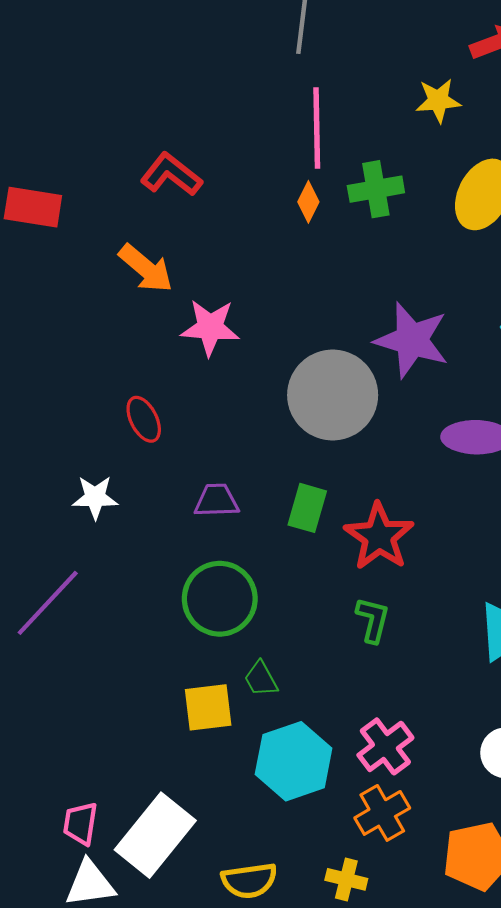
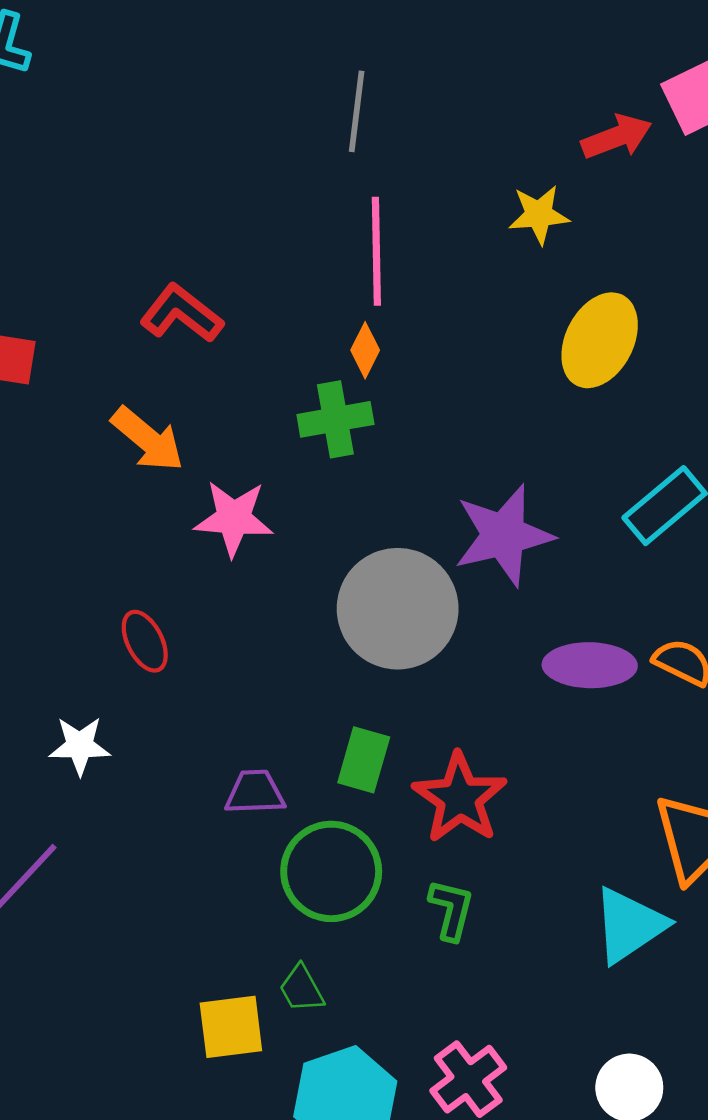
green cross: (376, 189) -> (335, 419), moved
purple star: (412, 340) -> (504, 535), turned -30
purple trapezoid: (217, 501) -> (255, 792), moved
green circle: (220, 599) -> (331, 871), moved

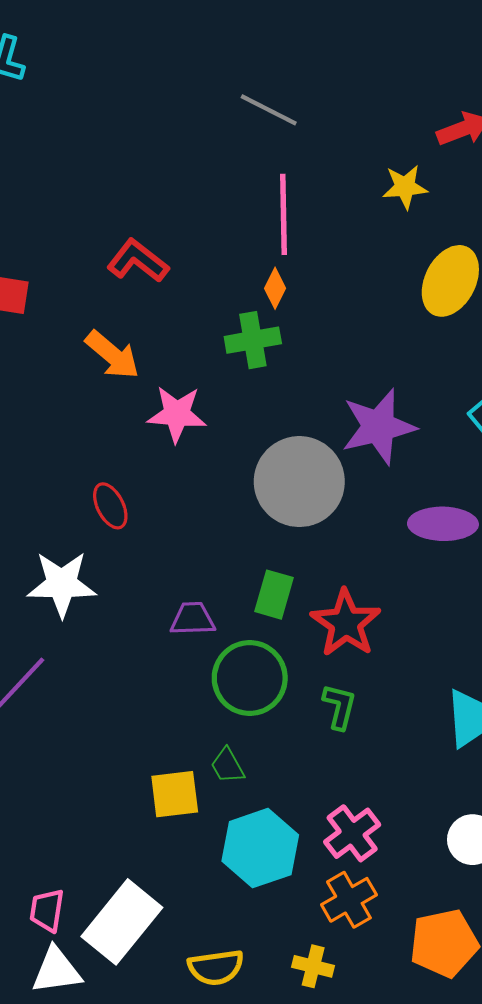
gray line: (357, 111) -> (269, 110), turned -70
white star: (80, 746) -> (62, 584), size x1.5

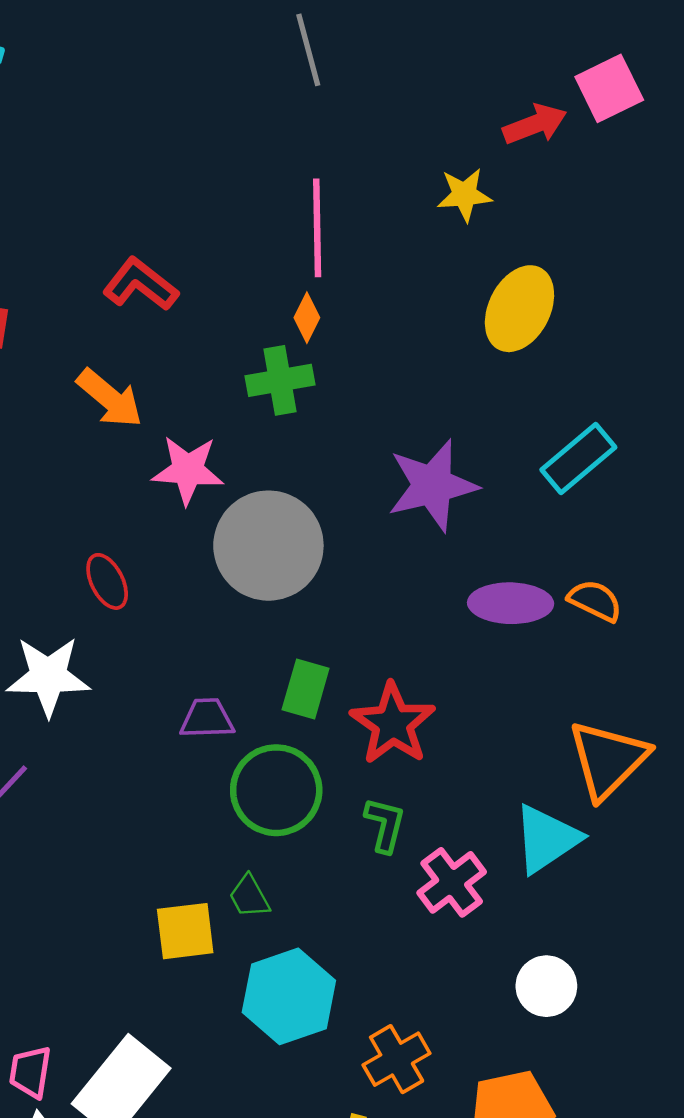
gray line: (269, 110) -> (308, 50), moved, turned 48
gray circle: (299, 482) -> (268, 546), moved
pink cross: (352, 833) -> (452, 882), moved

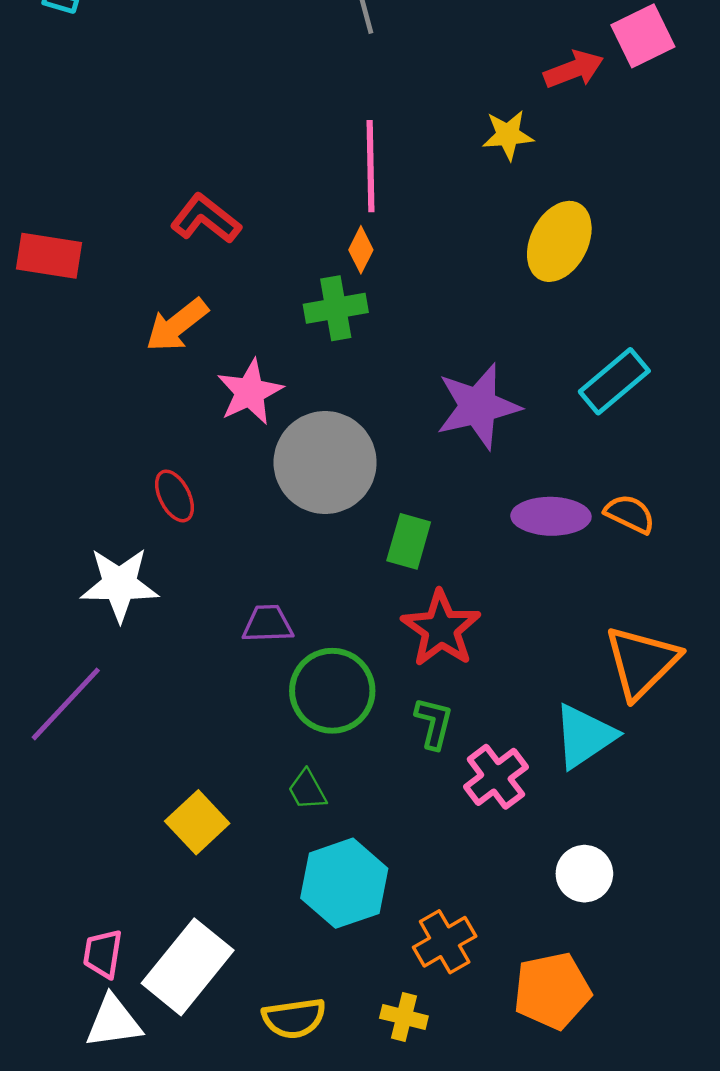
orange arrow: (110, 398) -> (177, 325), turned 102
pink star: (188, 470) -> (250, 392), turned -30
green rectangle: (306, 689) -> (409, 541), moved
yellow square: (185, 931) -> (197, 822), moved, turned -36

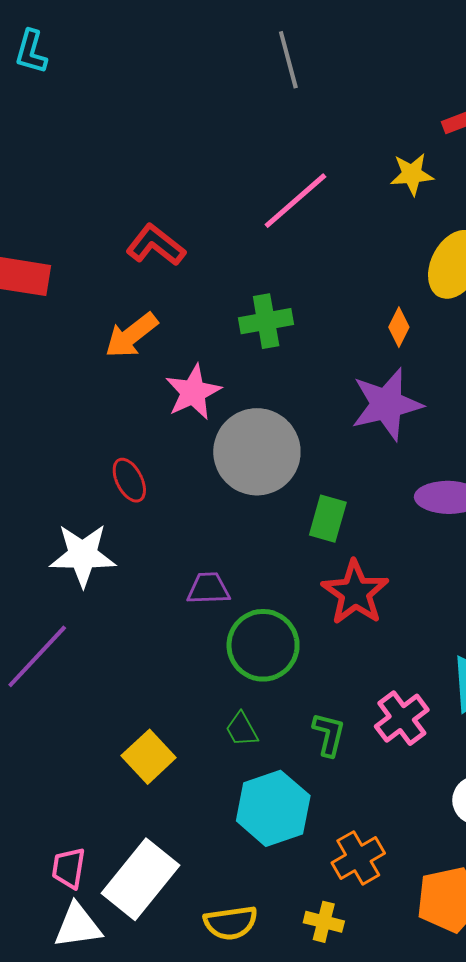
pink line: (370, 166) -> (295, 201), turned 50
orange diamond: (361, 250) -> (399, 327), moved
green L-shape: (434, 723) -> (329, 734), moved

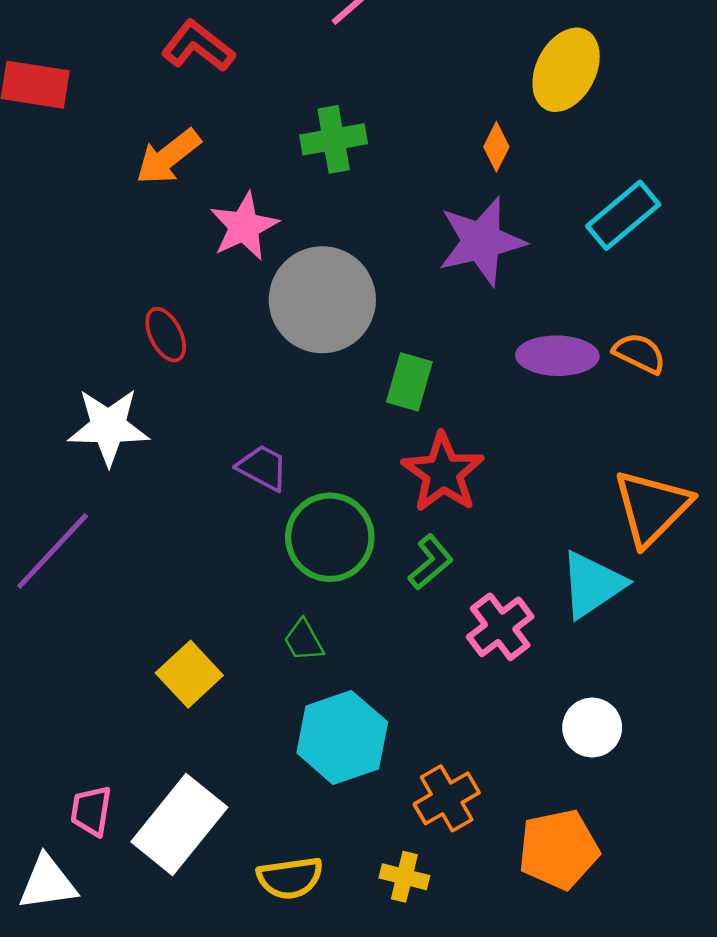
purple trapezoid: (208, 589) -> (263, 468), turned 30
green L-shape: (329, 734) -> (431, 562), moved, turned 36
white triangle: (78, 926) -> (48, 883), moved

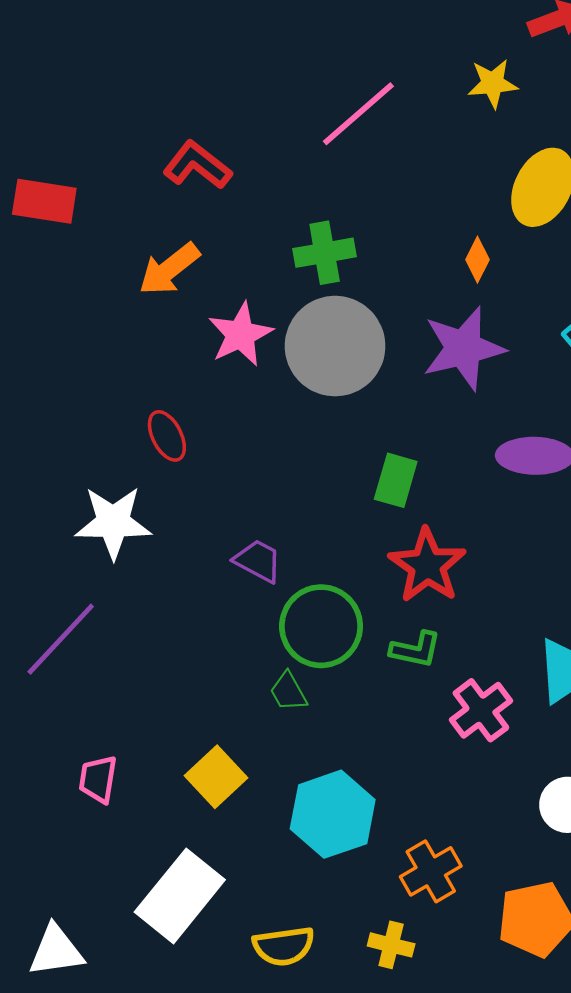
gray circle: (322, 300) -> (335, 346), moved
green L-shape: (431, 562) -> (416, 650), turned 52
green trapezoid: (304, 640) -> (288, 692), moved
yellow square: (189, 674) -> (216, 777), moved
pink trapezoid: (91, 811) -> (98, 779), moved

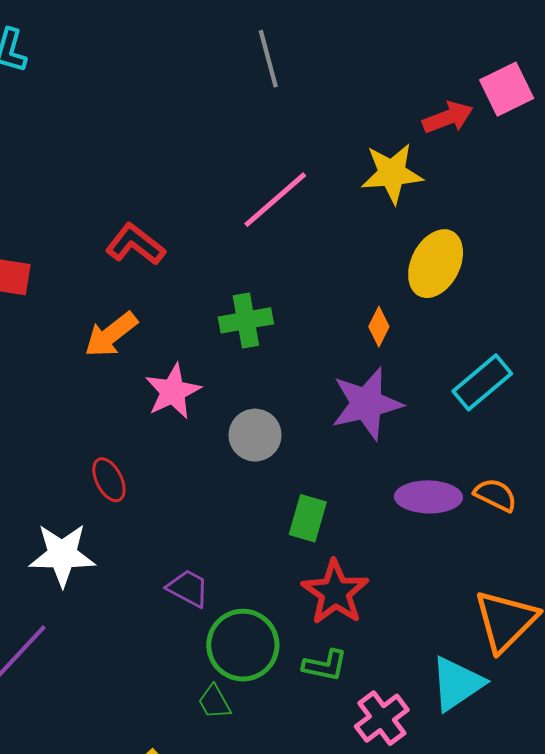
yellow star: (493, 83) -> (392, 173), size x1.4
gray circle: (335, 346) -> (255, 435), moved, size x0.6

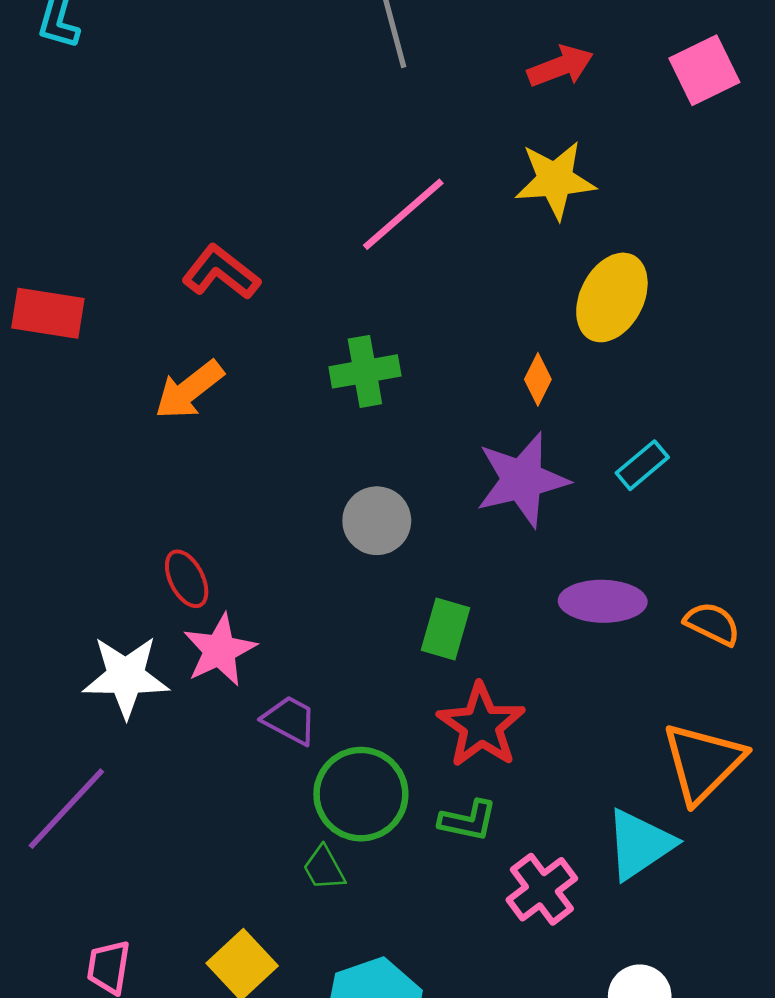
red arrow: (448, 118) -> (560, 66), moved
cyan rectangle: (482, 382) -> (642, 465), moved, size x0.7
pink star: (173, 391) -> (220, 650), moved
orange semicircle: (495, 495) -> (712, 624), moved

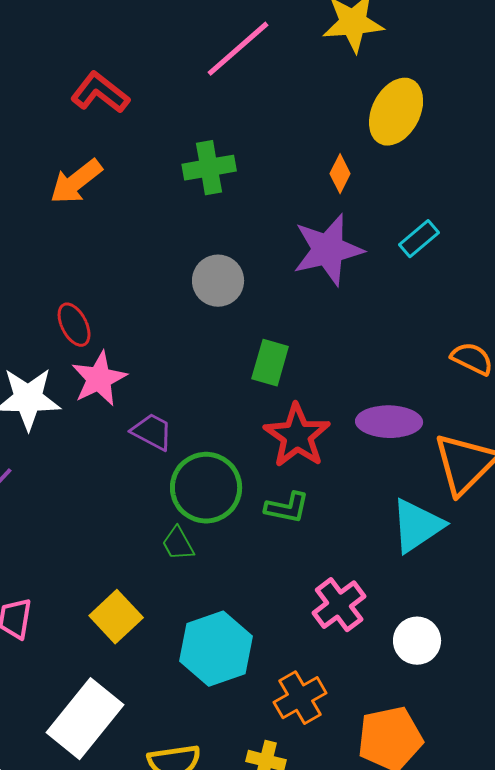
purple ellipse: (603, 601) -> (389, 422), moved
pink cross: (542, 889) -> (339, 605), moved

